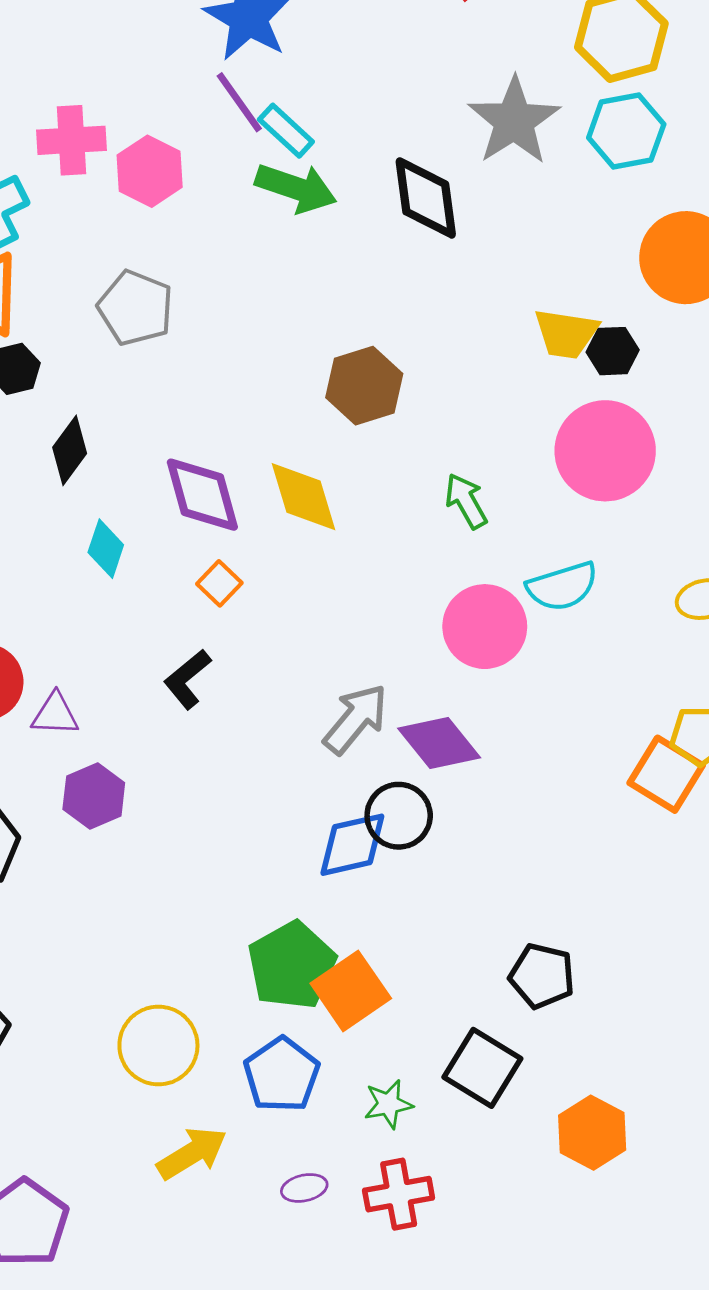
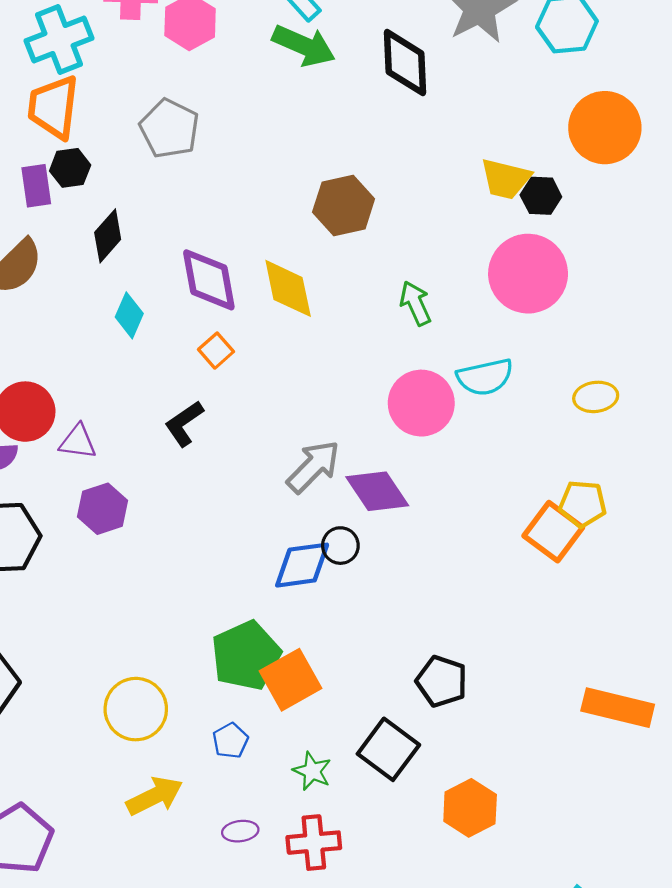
black circle: (399, 816) -> (340, 546), size x0.7
blue pentagon: (282, 1075) -> (230, 741), size x0.6
green star: (388, 1104) -> (312, 771), turned 30

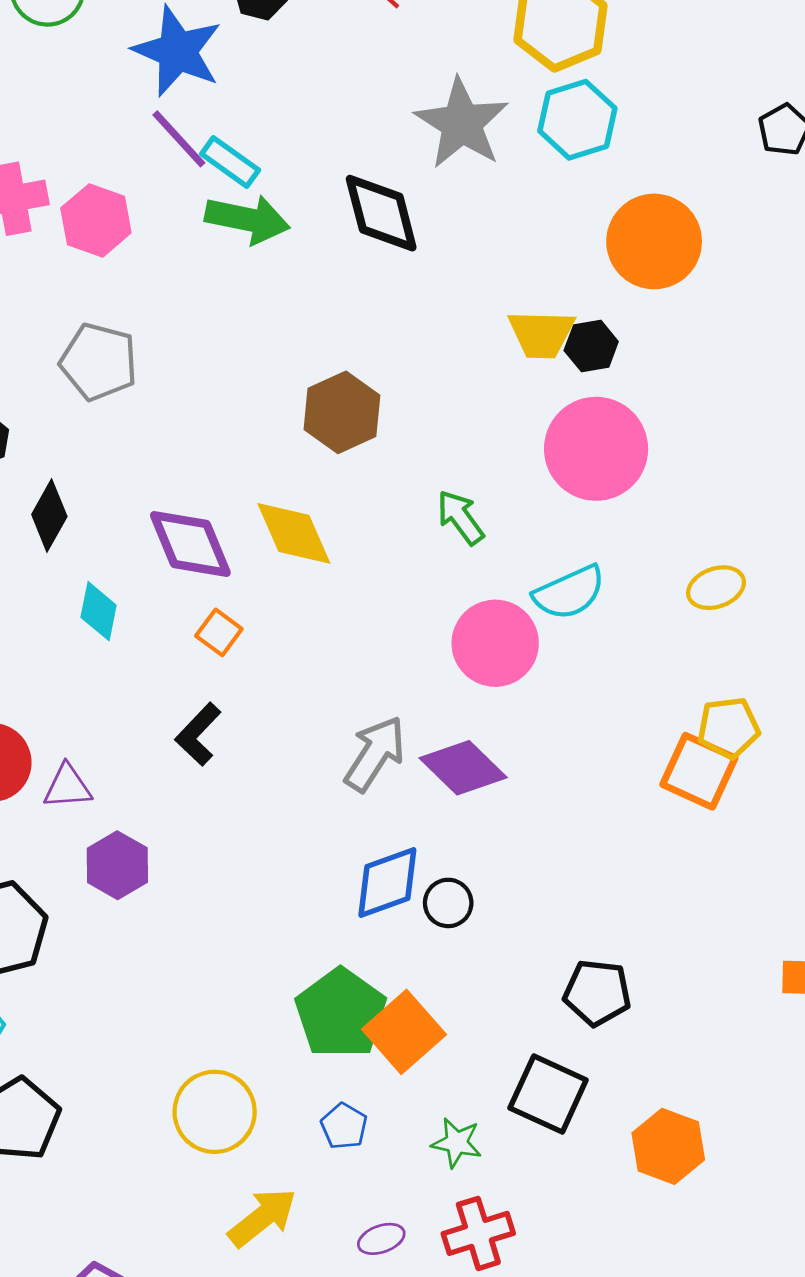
black circle: (340, 546) -> (448, 903), moved

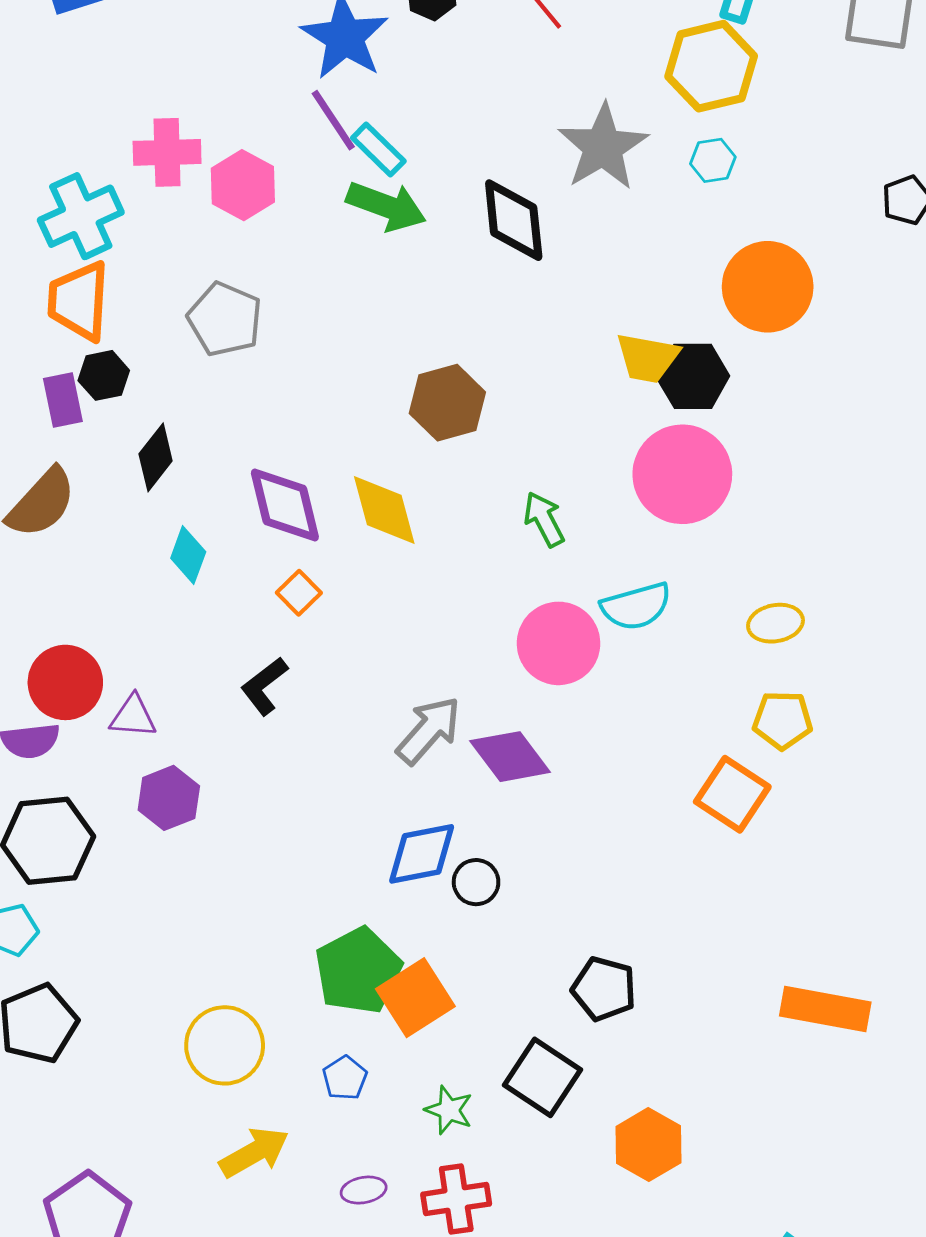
cyan hexagon: (577, 120) -> (713, 160), size x0.6
black hexagon: (591, 346) -> (693, 376), size x1.4
yellow pentagon: (729, 728) -> (783, 720), moved

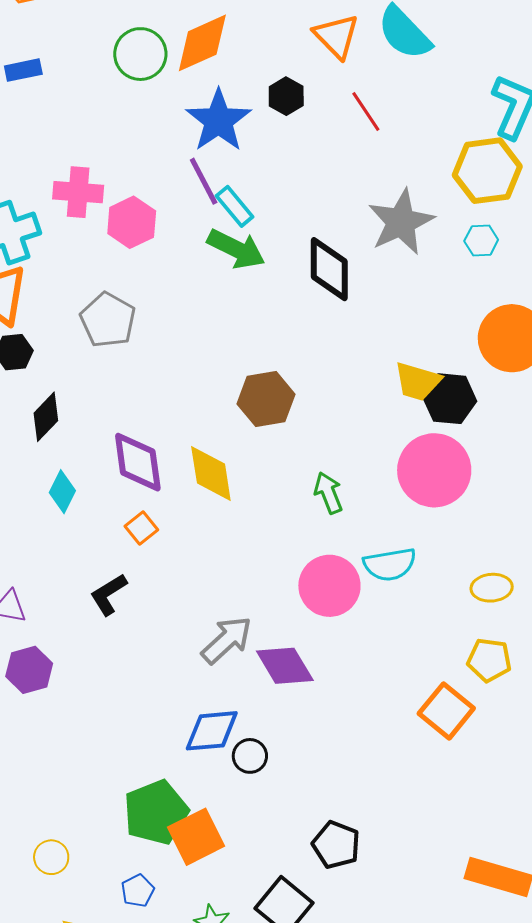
yellow circle: (225, 1045) -> (51, 857), size x0.6

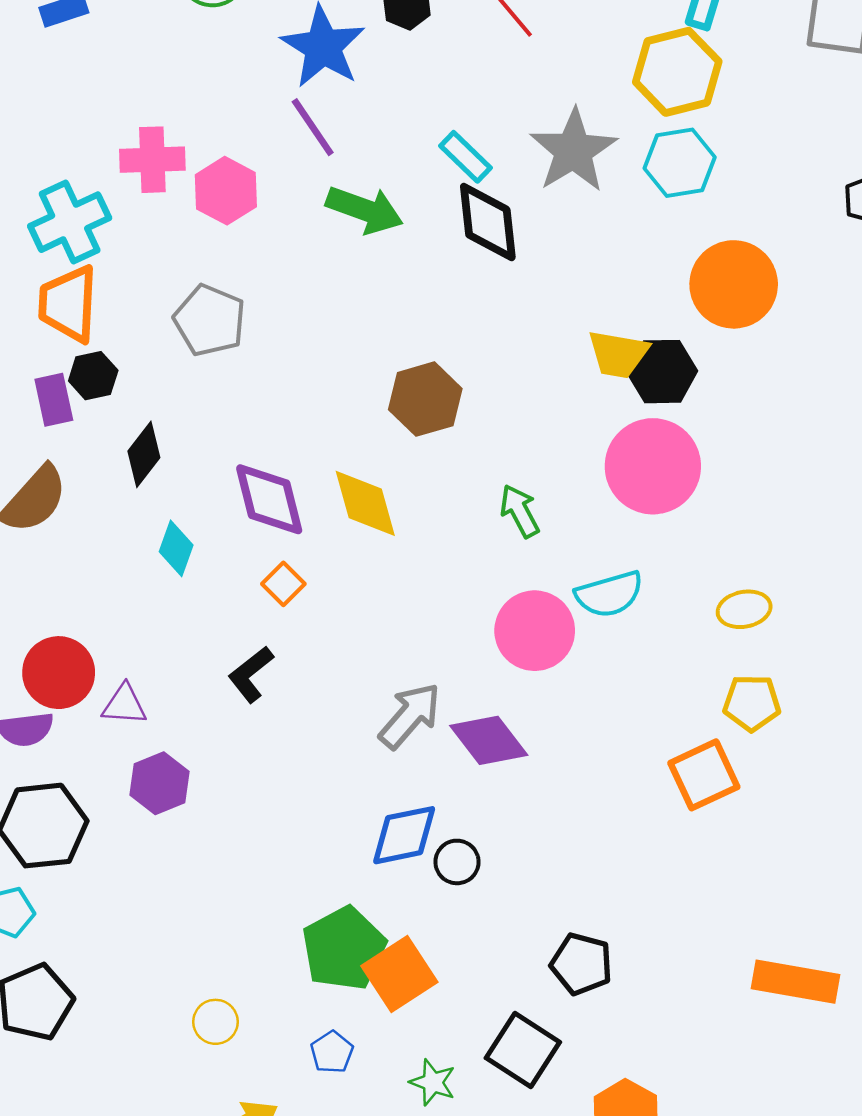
cyan rectangle: (235, 206) -> (465, 157), moved
cyan hexagon: (481, 240) -> (680, 163), size x1.6
orange square: (446, 711) -> (704, 775), turned 32

